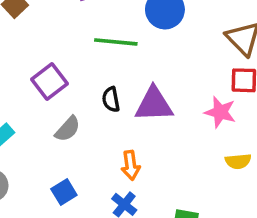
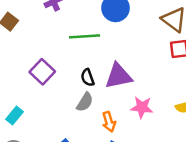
pink star: (220, 112) -> (142, 107), moved
gray semicircle: (68, 129) -> (85, 102), moved

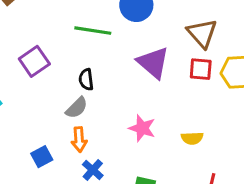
purple triangle: (118, 76) -> (153, 63), moved, turned 40
orange arrow: (109, 122) -> (79, 139), moved

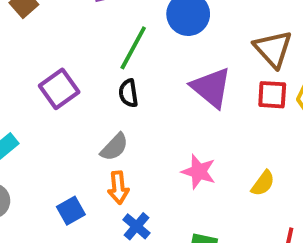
green line: (93, 31) -> (133, 48), turned -69
black semicircle: (86, 80) -> (128, 93), moved
yellow semicircle: (192, 138) -> (263, 183), turned -50

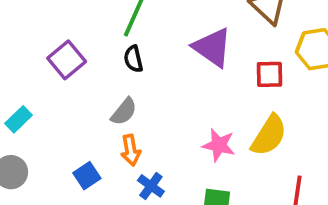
red square: (272, 95) -> (270, 74), moved
pink star: (199, 172) -> (219, 145), moved
yellow semicircle: (263, 183) -> (269, 135), size x1.6

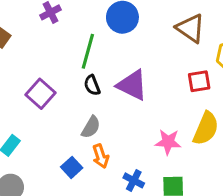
purple triangle: (212, 47) -> (132, 85), moved
blue square: (87, 176) -> (72, 167), moved
blue cross: (151, 186) -> (134, 180), moved

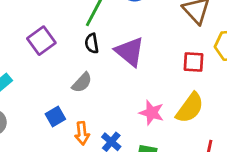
orange arrow: (101, 156) -> (82, 133), moved

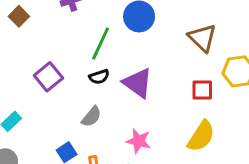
black semicircle: (92, 43) -> (99, 77), turned -96
pink star: (152, 113) -> (139, 141), moved

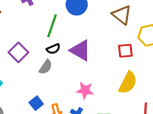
gray semicircle: (91, 117) -> (46, 67), moved

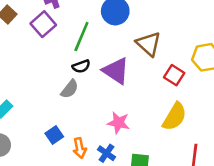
brown triangle: (122, 15) -> (149, 44), moved
red square: (125, 51) -> (174, 75), turned 35
purple square: (18, 52) -> (43, 24), moved

